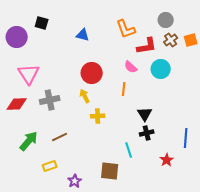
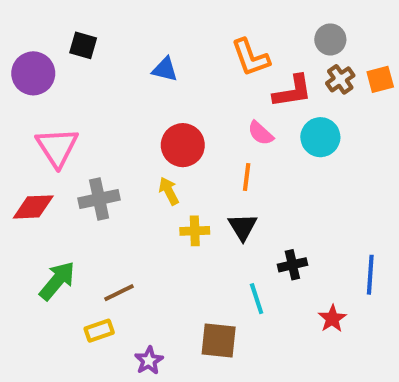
black triangle: (145, 114) -> (243, 227), moved
brown line: (60, 137) -> (119, 293), moved

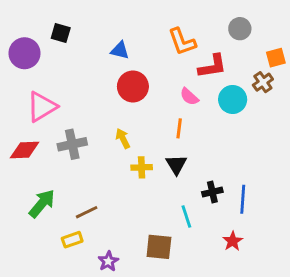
brown cross: (340, 79) -> (263, 82), moved
red circle: (183, 145) -> (133, 86), moved
pink triangle: (57, 147) -> (42, 107), turned 32
blue line: (370, 275) -> (243, 199), moved
red star: (332, 319) -> (233, 241), moved

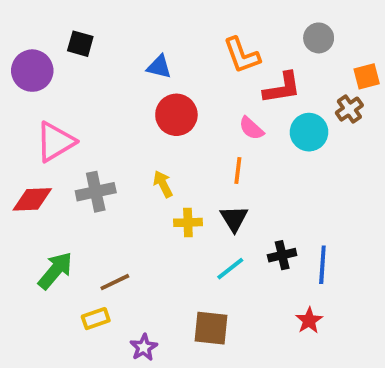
cyan line: (186, 217) -> (230, 269), moved, turned 70

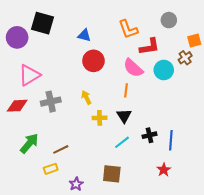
black square: (80, 44) -> (43, 23), size x1.6
pink semicircle: (251, 128) -> (133, 68), size x1.5

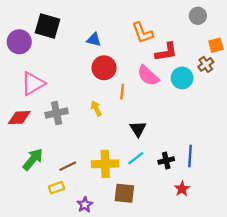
gray circle: (169, 20) -> (198, 16), moved
orange line: (126, 90) -> (122, 92), moved
yellow cross: (100, 118) -> (105, 164), moved, size x1.6
black cross: (149, 135) -> (166, 161), moved

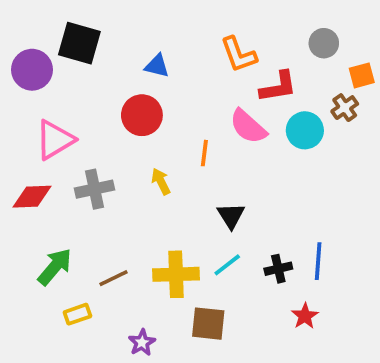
gray circle: (198, 16) -> (324, 43), moved
red circle: (104, 68) -> (142, 115), moved
yellow rectangle: (57, 188) -> (77, 314), moved

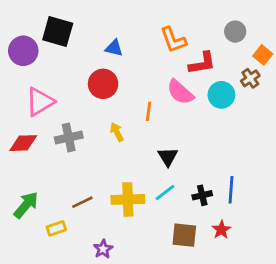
orange square: (362, 75) -> (263, 55), turned -36
green arrow: (55, 267) -> (26, 205), moved
brown square: (208, 324) -> (184, 235), moved

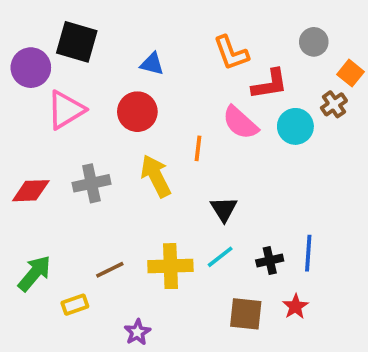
pink triangle: (40, 102) -> (66, 110), moved
yellow arrow: (117, 132) -> (156, 176), size x1.6

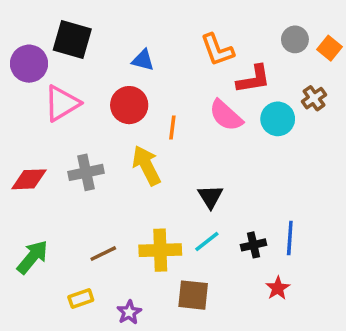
orange square: (351, 73) -> (330, 48), moved
orange line: (198, 148) -> (172, 128), moved
yellow rectangle: (75, 305) -> (81, 298), moved
brown square: (246, 314) -> (193, 295), moved

